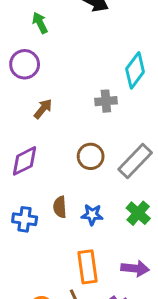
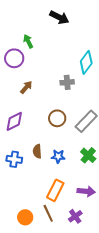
green arrow: (40, 23) -> (28, 41), moved
orange rectangle: (88, 267) -> (55, 190), turned 35

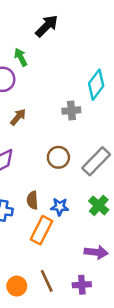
black arrow: (59, 17) -> (47, 26), moved, turned -72
orange rectangle: (55, 190) -> (41, 230), moved
purple cross: (75, 216) -> (82, 285), turned 32

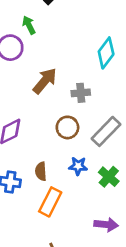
gray cross: (71, 111) -> (81, 93), moved
brown arrow: (18, 117) -> (45, 81), moved, size x1.5
blue star: (60, 207) -> (78, 166), moved

